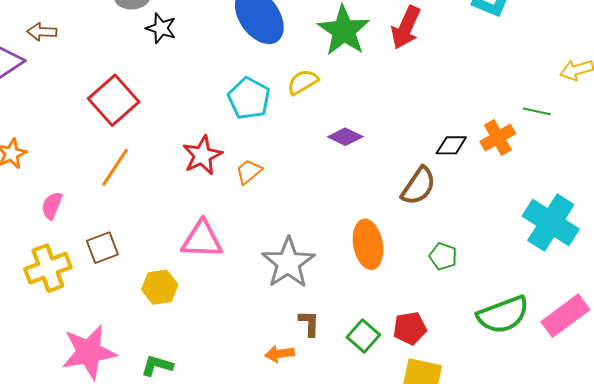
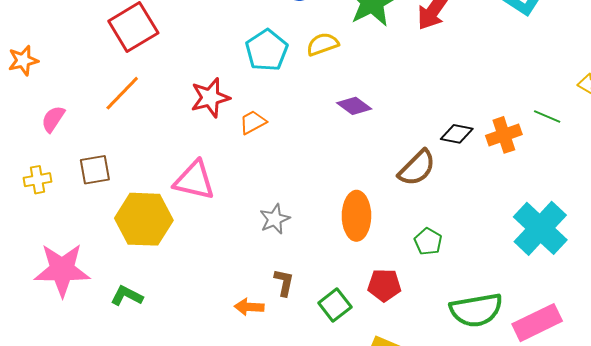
gray star: (288, 263) -> (275, 219), size x0.6
yellow cross: (48, 268) -> (38, 180), size x0.6
yellow hexagon: (160, 287) -> (144, 219), size x1.6
red pentagon: (410, 328) -> (384, 285), moved

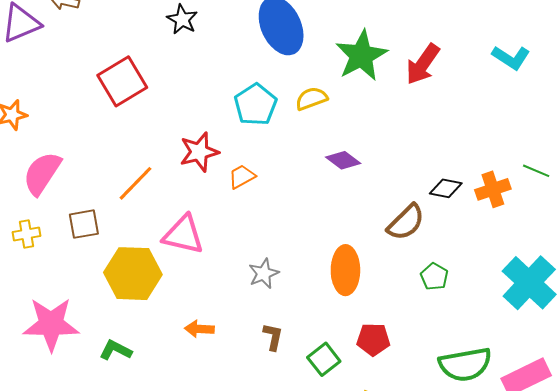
orange line: (122, 93) -> (135, 183), moved
pink semicircle: (53, 119) -> (42, 173), size x1.6
green pentagon: (428, 242) -> (434, 277), moved
orange arrow: (249, 307) -> (199, 329), moved

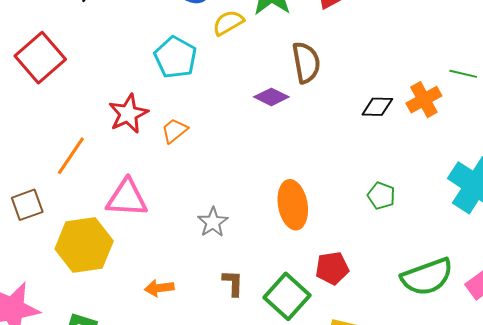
yellow semicircle: (311, 99) -> (228, 23), moved
brown semicircle: (406, 222) -> (306, 63), moved, turned -45
green square: (324, 359) -> (287, 296), size x1.4

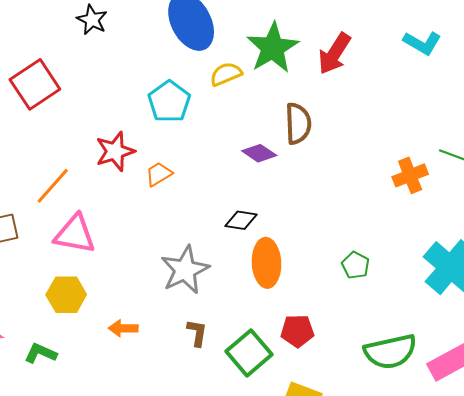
black diamond: (377, 107) -> (241, 220), moved
pink triangle: (127, 198) -> (75, 234), moved
gray star: (213, 222) -> (185, 270), size x1.6
yellow hexagon: (84, 245) -> (66, 295), moved, size x0.7

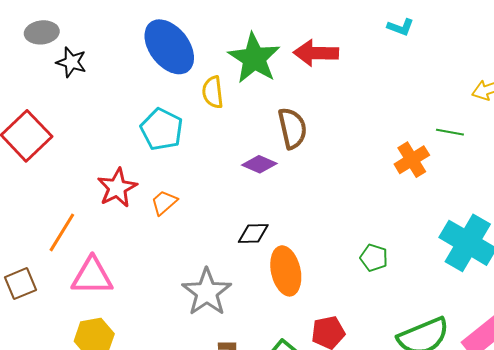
cyan L-shape: (422, 43) -> (401, 27), size x0.7
red arrow: (334, 54) -> (316, 53), turned 69
yellow semicircle: (226, 74) -> (213, 92), turned -64

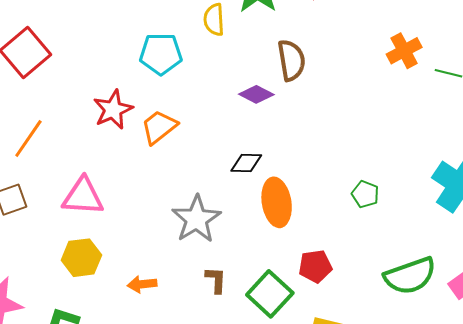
cyan pentagon: (162, 129) -> (161, 54), turned -30
orange cross: (412, 160) -> (404, 51), moved
orange trapezoid: (164, 202) -> (159, 127), size x1.4
orange line: (62, 232) -> (28, 139), moved

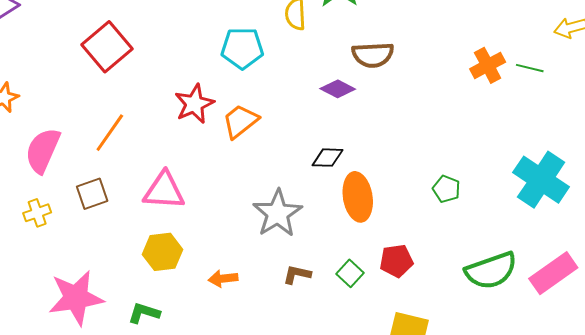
orange cross: (404, 51) -> (488, 65), moved
brown semicircle: (291, 60) -> (373, 55), turned 96
brown L-shape: (216, 280) -> (297, 274), turned -80
green square: (270, 294) -> (350, 273), moved, size x0.6

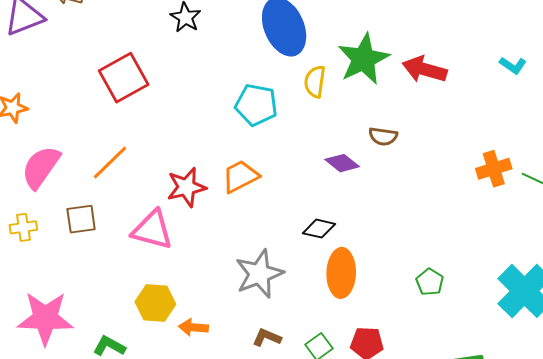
brown semicircle: (373, 55) -> (383, 136), size x0.7
red star: (194, 104) -> (186, 187), moved
yellow hexagon: (162, 252) -> (155, 303), moved

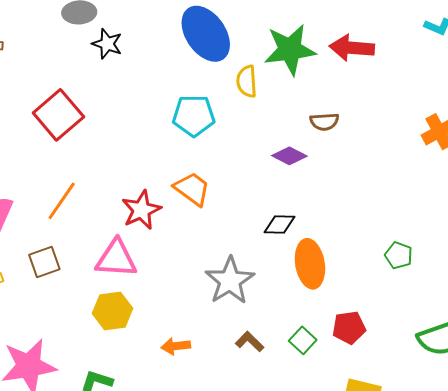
green star: (363, 59) -> (290, 50), turned 30
orange trapezoid: (240, 176) -> (192, 189), turned 75
yellow hexagon: (155, 303) -> (112, 311), moved
brown L-shape: (267, 337) -> (250, 342), turned 32

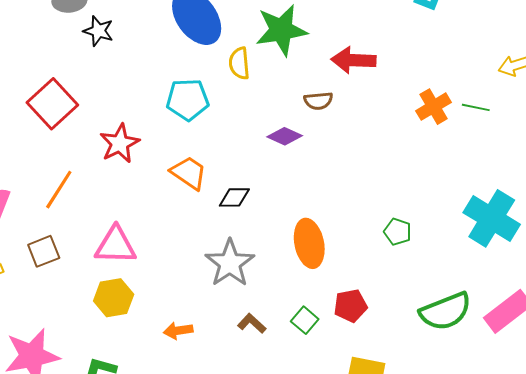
red arrow: (352, 48) -> (354, 60), moved
red star: (141, 210) -> (120, 143), moved
black diamond: (280, 225) -> (234, 197), moved

